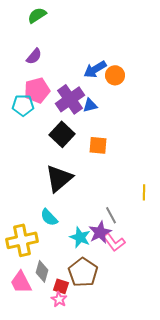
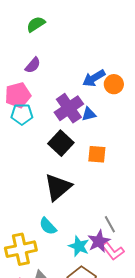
pink pentagon: (37, 90) -> (18, 95), moved

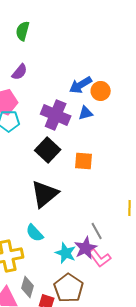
green semicircle: (36, 24) -> (23, 31), turned -42
purple cross: (69, 108) -> (56, 115), turned -32
blue triangle: (89, 114) -> (86, 113), moved

